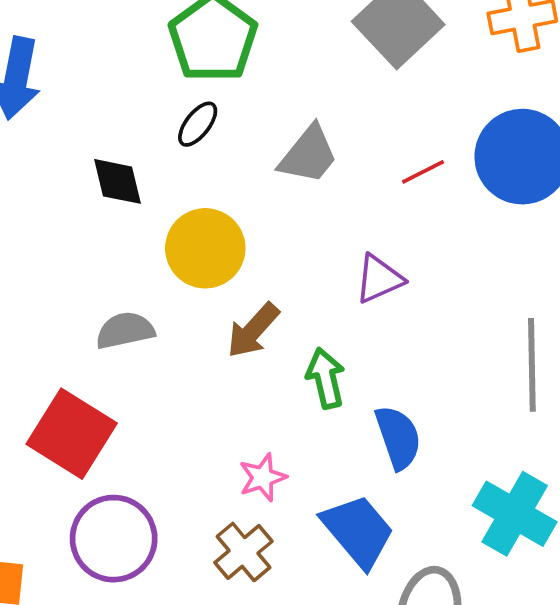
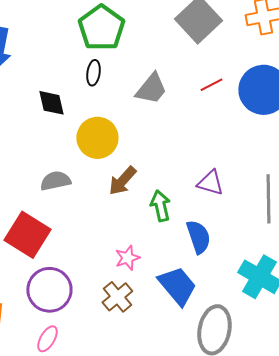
black ellipse: (198, 124) -> (93, 73), turned -30
red line: (423, 172) -> (211, 85), moved
purple triangle: (379, 279) -> (210, 183), moved, turned 40

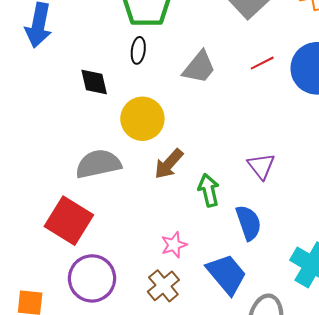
gray semicircle: (55, 181) -> (98, 164), size x1.4
purple triangle: (210, 183) -> (261, 166), turned 36

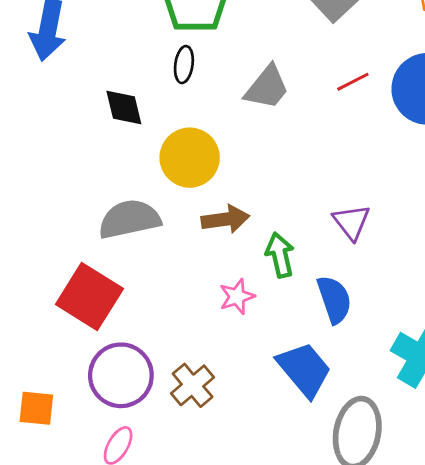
brown arrow: (169, 164) -> (225, 219), turned -140
pink star: (174, 245) -> (237, 297), moved
brown cross: (163, 286) -> (193, 385), moved

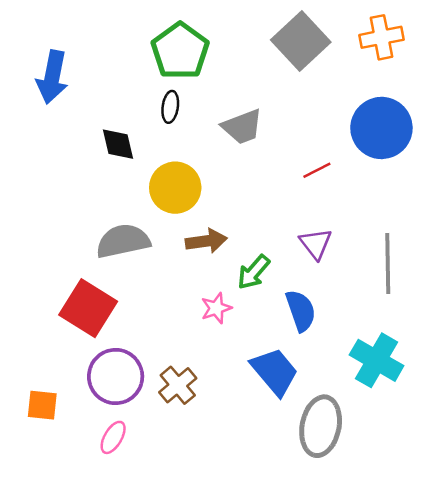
red line: (353, 82) -> (317, 170), moved
gray trapezoid: (267, 87) -> (242, 127), turned 30
green arrow: (280, 255) -> (253, 272), turned -126

